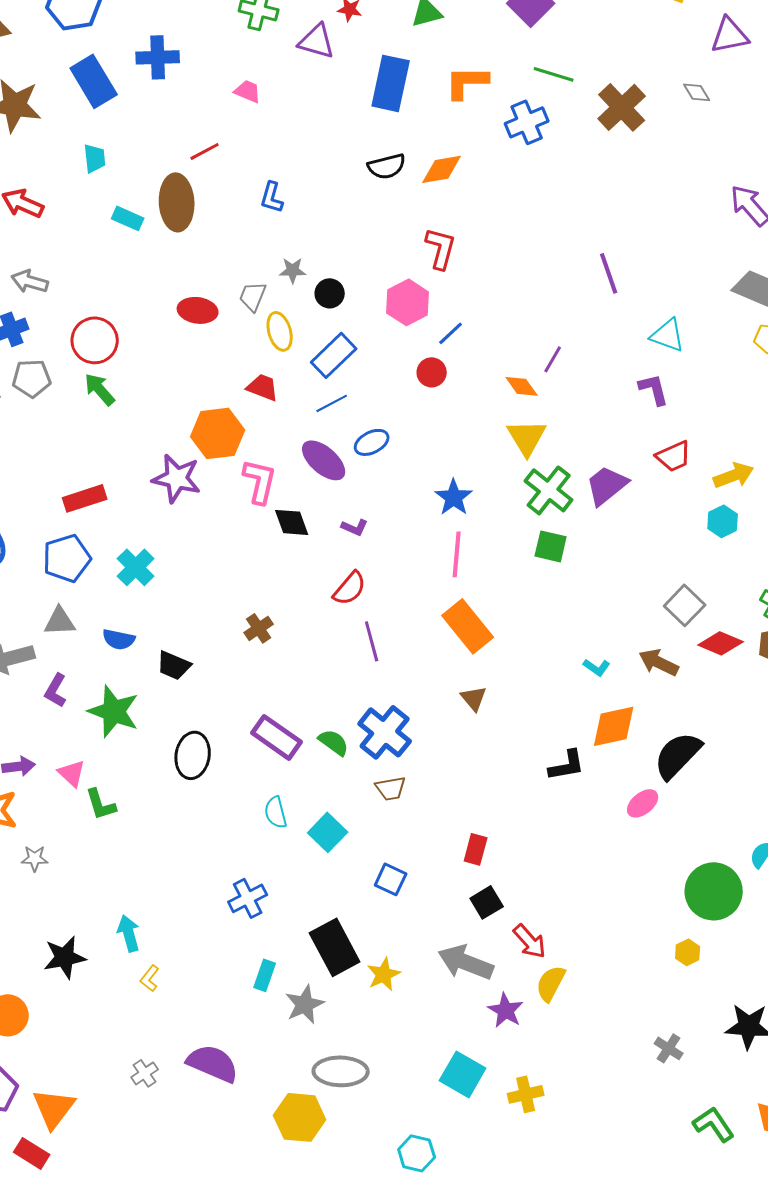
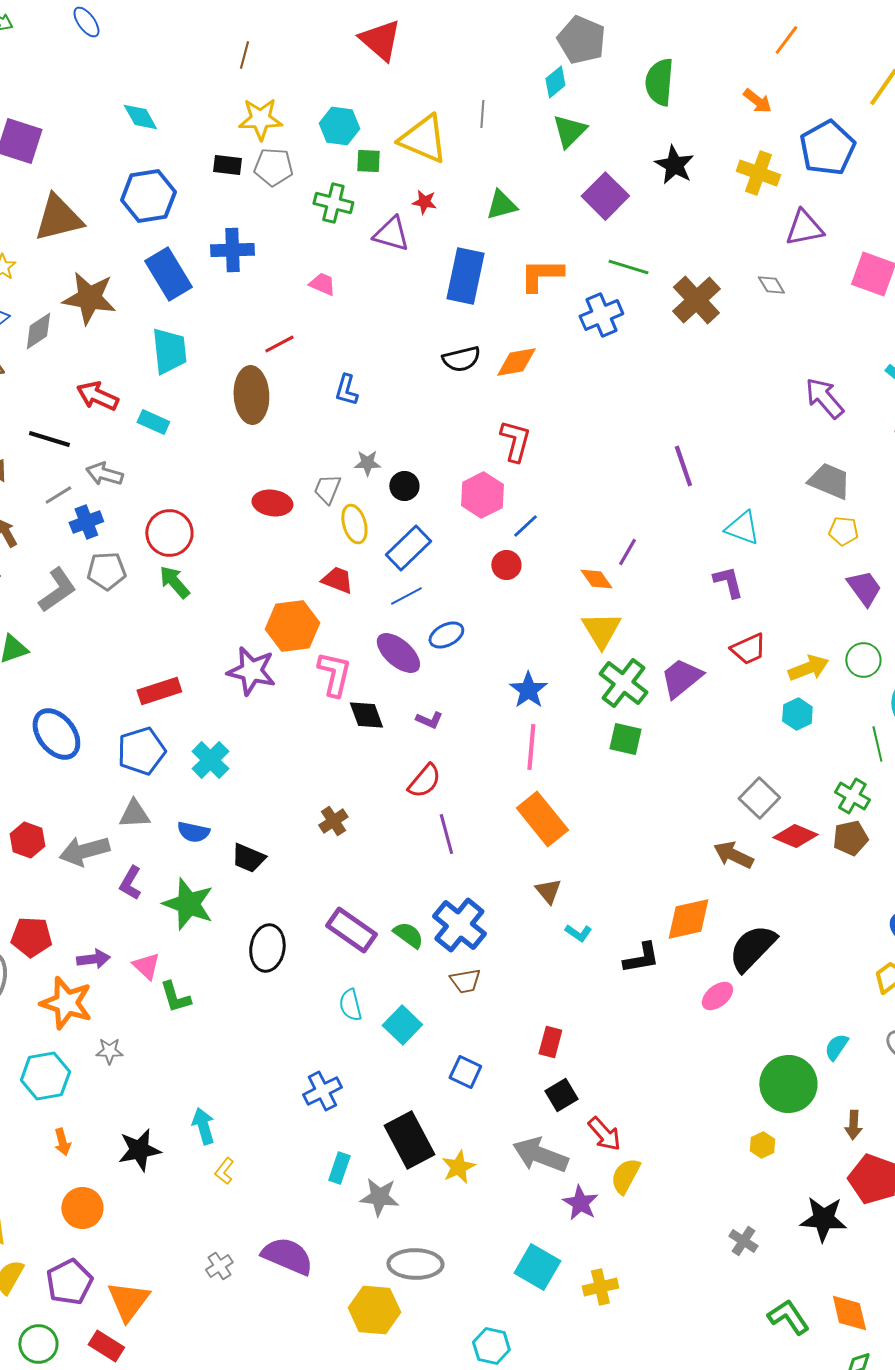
cyan trapezoid: (95, 158) -> (169, 351), size x1.6
cyan rectangle: (128, 218) -> (153, 422), moved
cyan L-shape: (597, 667) -> (578, 933), moved
gray star: (305, 1004) -> (379, 1197), turned 30

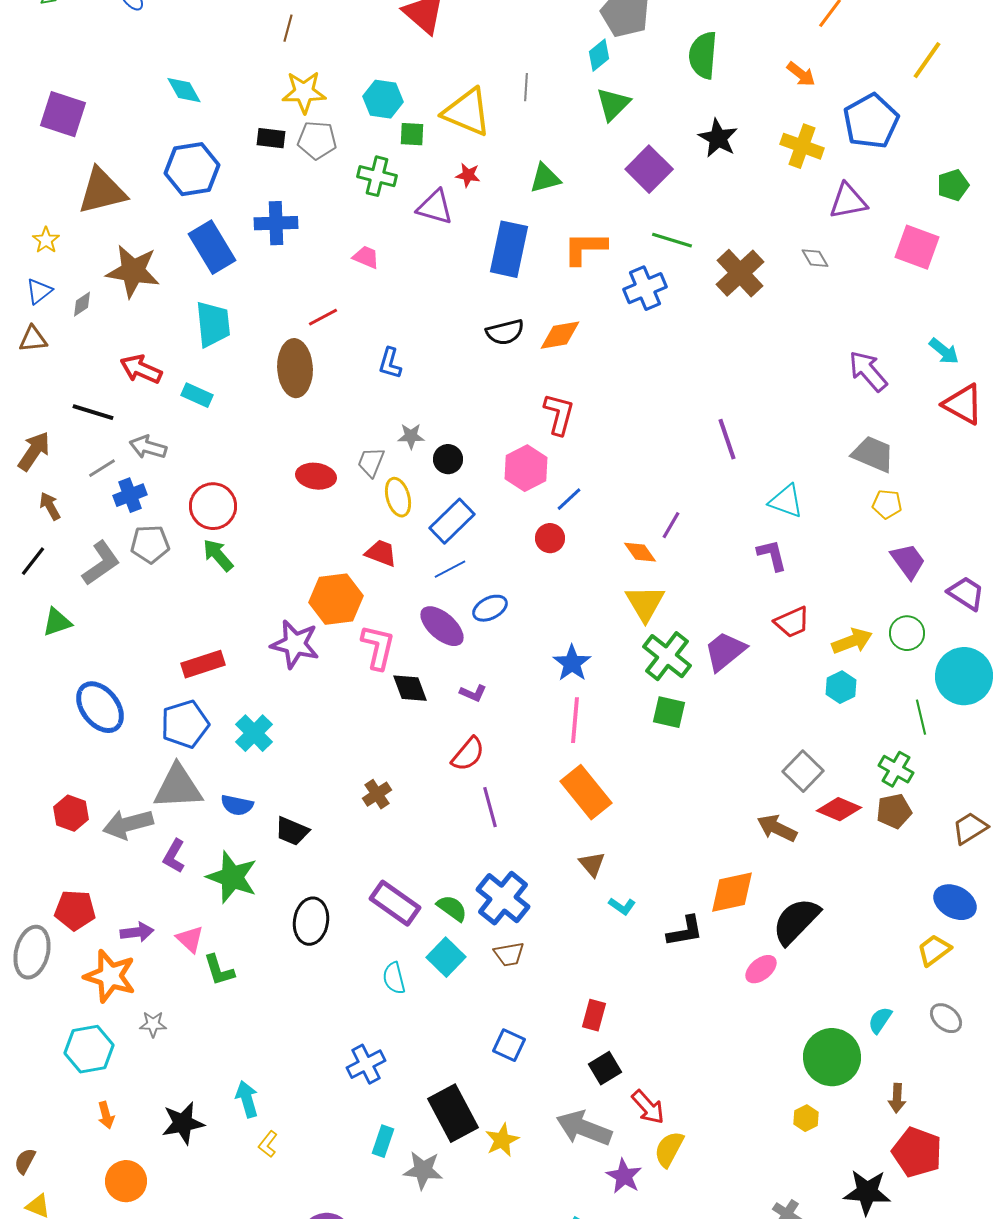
gray diamond: (38, 331) -> (82, 304), size x0.7
gray triangle: (134, 814) -> (178, 787), size x1.6
cyan square: (402, 1025) -> (446, 957), moved

